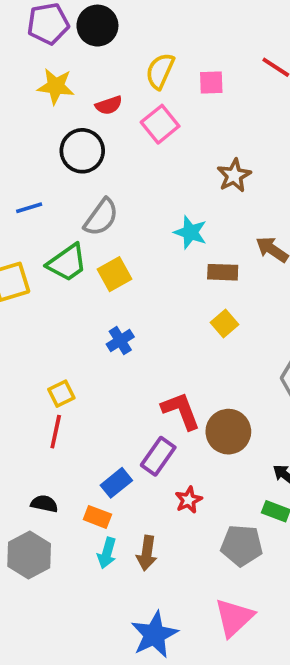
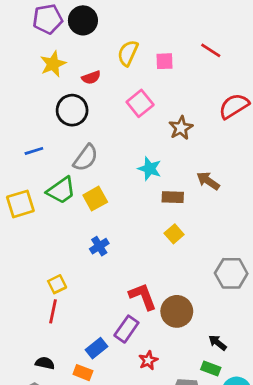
yellow star: (56, 86) -> (53, 64), turned -30
pink square: (160, 124) -> (140, 103), moved

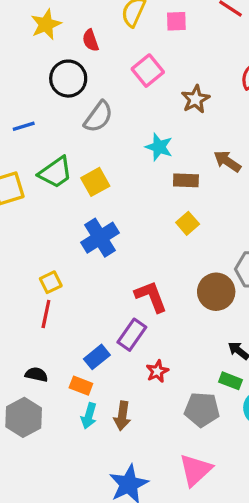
red semicircle: (91, 78) -> (90, 40), turned 90
gray semicircle: (86, 158) -> (98, 117), moved
blue cross: (99, 246) -> (100, 238), size x1.6
brown circle: (177, 311) -> (216, 292), moved

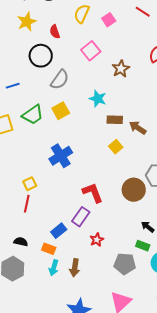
pink square: (176, 21) -> (109, 20), turned -32
brown arrow: (227, 161) -> (138, 128), moved
yellow square: (95, 182) -> (61, 111), moved

